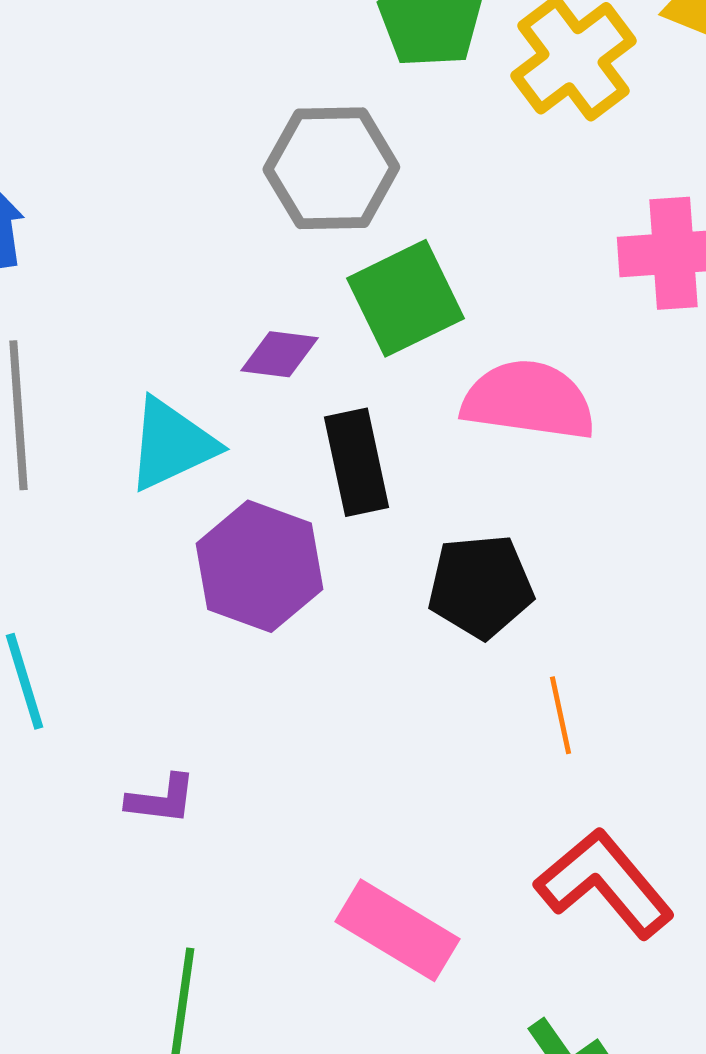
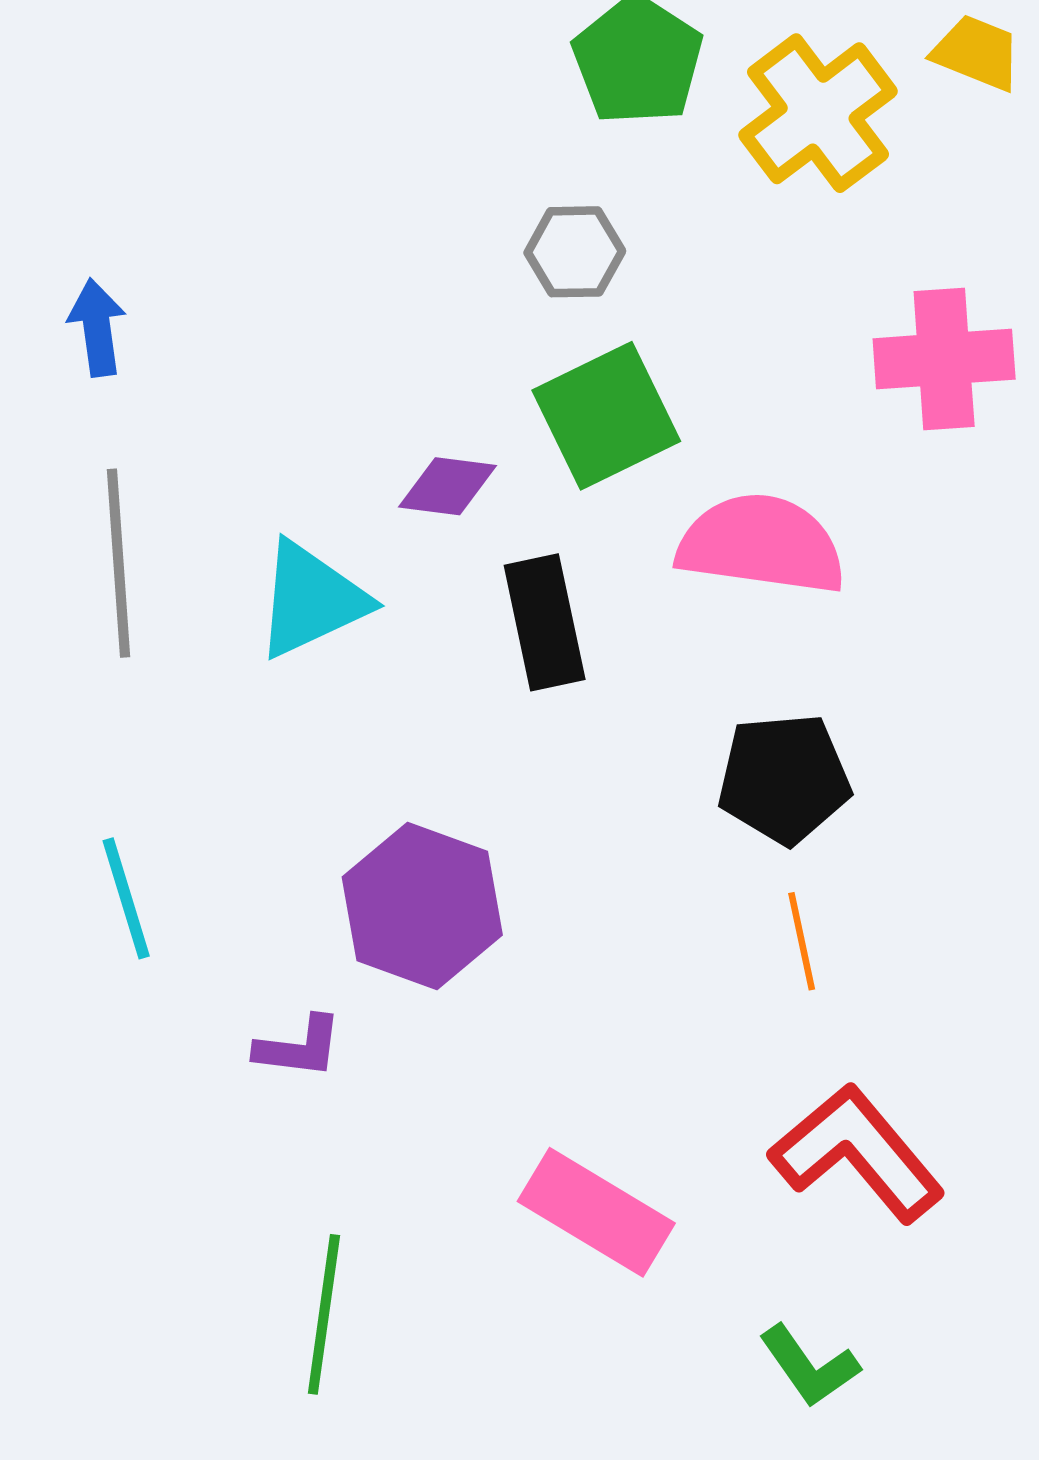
gray hexagon: (331, 168) -> (575, 252), moved, size x0.6
purple hexagon: (259, 566) -> (422, 906), moved
black pentagon: (480, 586) -> (784, 779), moved

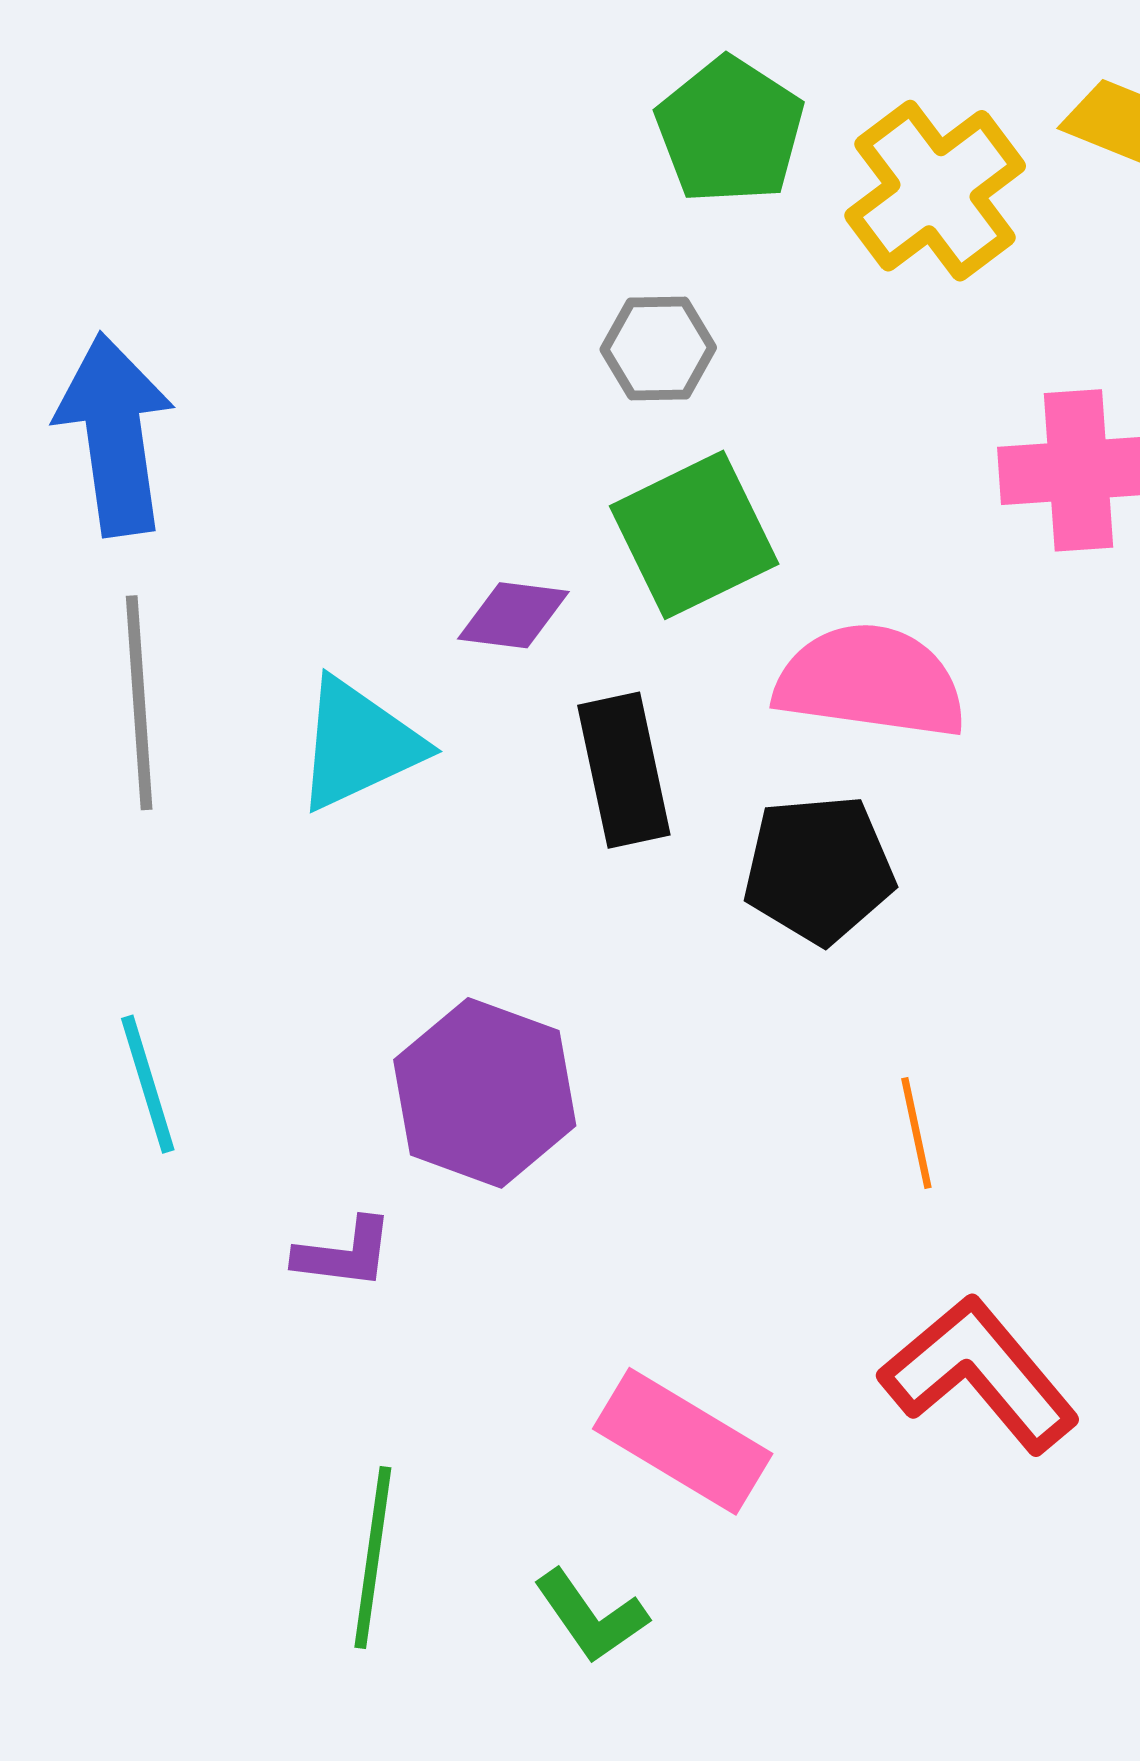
blue arrow: (97, 327) -> (115, 435), size x1.8
black pentagon: (784, 779) -> (819, 869), moved
green L-shape: (809, 1366) -> (591, 1616), moved

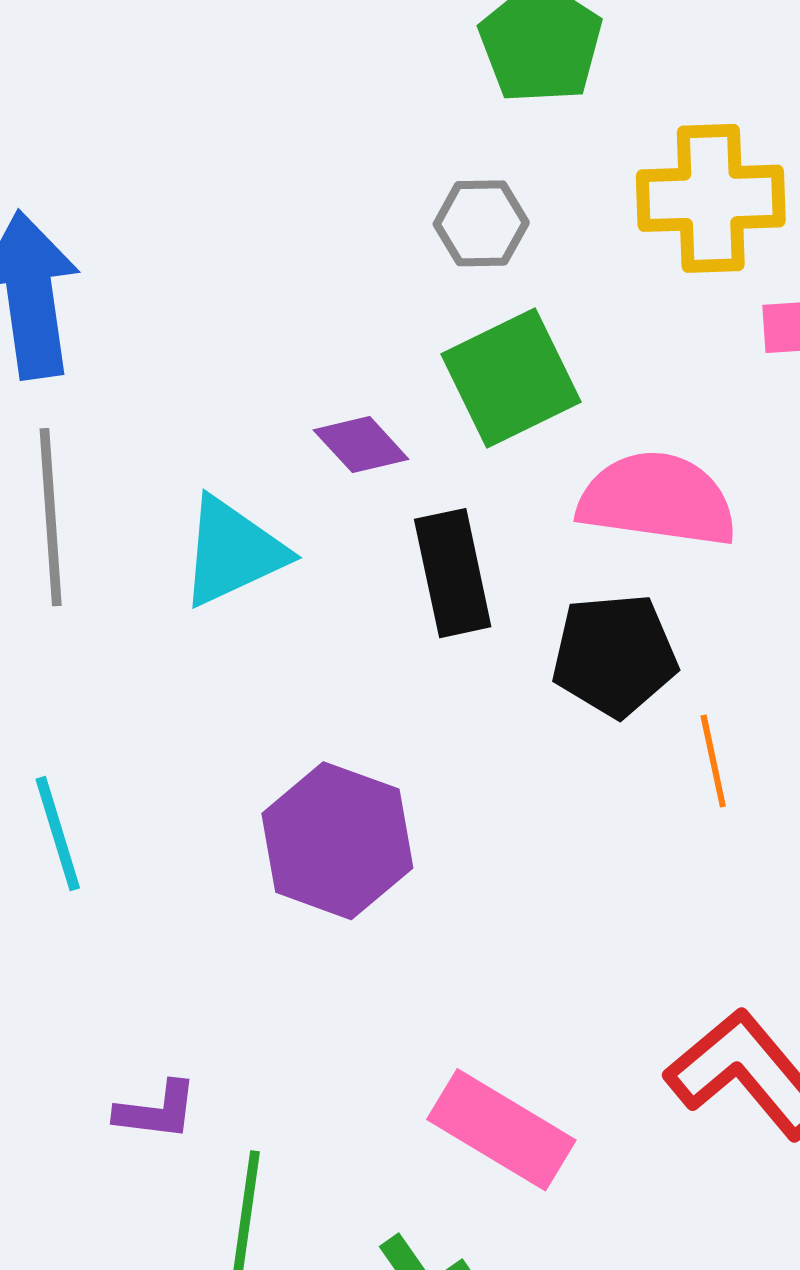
yellow cross: (935, 191) -> (711, 198), moved, turned 35
purple diamond: (513, 615) -> (361, 445), turned 40
orange line: (916, 1133) -> (713, 761), moved
purple L-shape: (344, 1253) -> (156, 1111), moved

